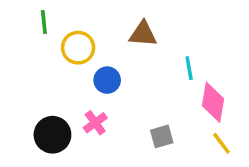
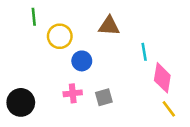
pink cross: (95, 123) -> (73, 93), turned 30
black circle: (52, 135) -> (21, 102), moved
gray square: (162, 136) -> (104, 97), moved

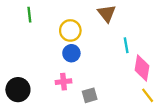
brown triangle: (109, 26) -> (107, 13), moved, turned 48
yellow circle: (60, 36) -> (70, 30), moved
gray square: (104, 97) -> (90, 95), moved

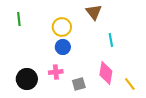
green line: (29, 15) -> (19, 19), moved
pink diamond: (142, 68) -> (106, 73), moved
black circle: (18, 90) -> (27, 79), moved

